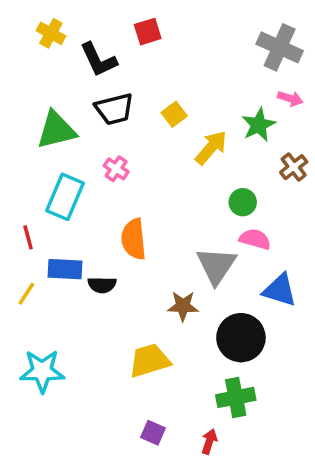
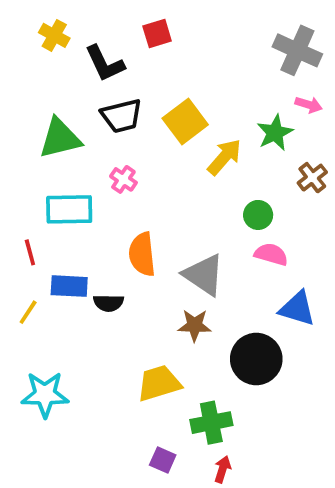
yellow square: (174, 114) -> (185, 121), size x1.6
cyan rectangle: (65, 197) -> (69, 209), turned 66
gray triangle: (216, 266) -> (204, 275), moved, turned -30
green cross: (236, 397) -> (211, 423), moved

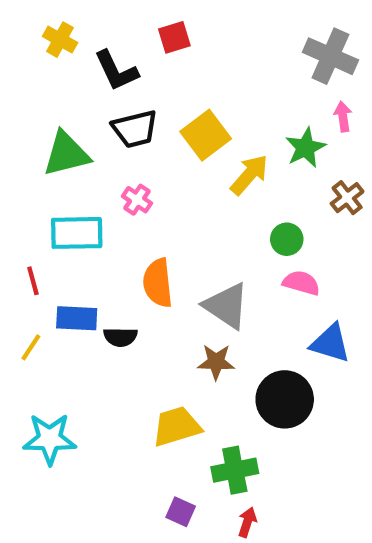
pink arrow: (309, 105) -> (343, 116), turned -115

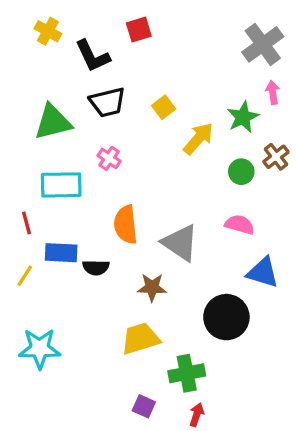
gray cross: (330, 56) -> (263, 44), turned 30
yellow square: (206, 135) -> (164, 107), size x0.6
green circle: (287, 239) -> (241, 172), moved
brown star: (216, 362) -> (152, 287), moved

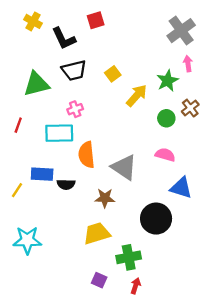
pink cross: (109, 158) -> (75, 109), turned 35
cyan rectangle: (61, 185) -> (59, 133), moved
red line: (26, 223) -> (18, 125), moved, turned 35

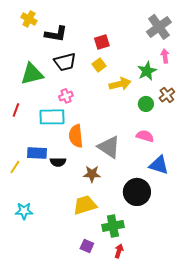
red square: (96, 20) -> (102, 42), moved
black L-shape: (64, 39) -> (56, 34), turned -55
yellow arrow: (137, 95) -> (120, 84), turned 35
cyan star: (27, 240) -> (24, 211), size x0.7

